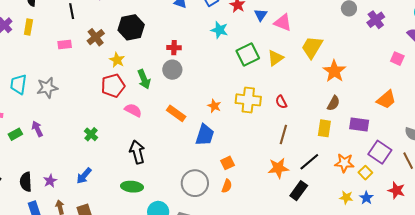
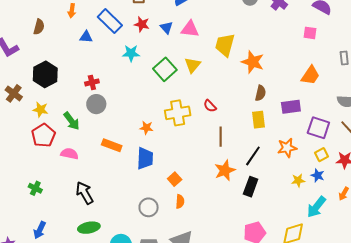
yellow square: (365, 173) -> (322, 155), moved, turned 32
gray circle: (195, 183) -> (149, 207), size x0.7

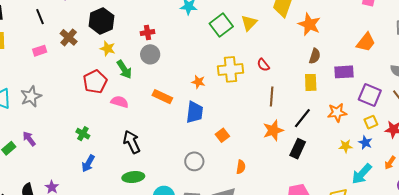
yellow star: (40, 110) -> (108, 49), moved
orange semicircle: (180, 202) -> (241, 167), moved
blue arrow: (40, 230) -> (88, 163), moved

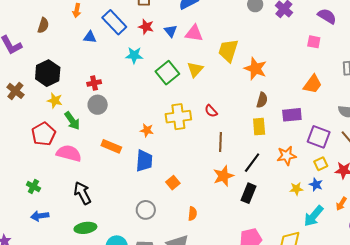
pink semicircle: (120, 102) -> (69, 153), size x1.4
blue arrow: (88, 163) -> (40, 216), turned 54

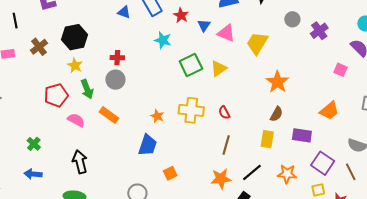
yellow trapezoid: (228, 51) -> (257, 43), moved
orange rectangle: (111, 146) -> (109, 115), moved
pink semicircle: (69, 153) -> (76, 120), size x0.7

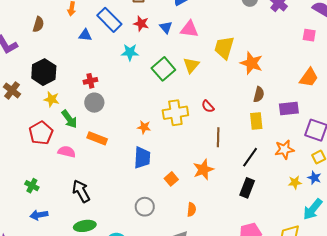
yellow trapezoid: (257, 43) -> (224, 48), moved
orange star: (221, 179) -> (203, 170), moved

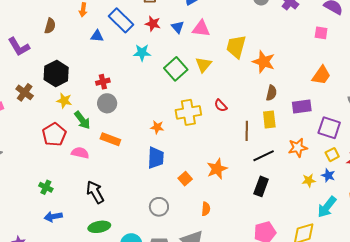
brown line: (218, 137) -> (247, 131), moved
black line: (250, 157) -> (264, 156), turned 30

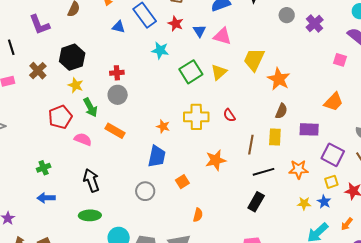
orange star: (217, 169) -> (216, 160), moved
green cross: (46, 187) -> (44, 168), turned 32
gray circle: (159, 207) -> (145, 191), moved

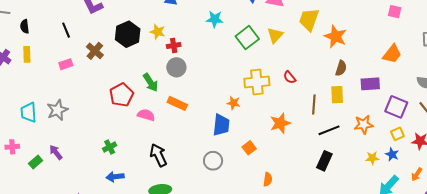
yellow star: (76, 85) -> (157, 32), moved
orange star: (163, 126) -> (233, 103), moved

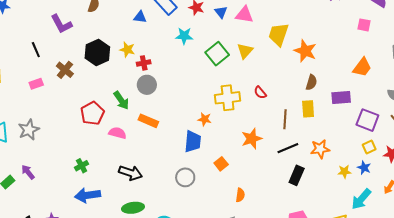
orange star: (364, 125) -> (320, 149), moved
black line: (329, 130) -> (288, 148), moved
black arrow: (158, 155) -> (131, 173), turned 135
blue arrow: (115, 177) -> (88, 195), size x1.4

